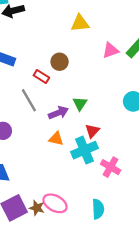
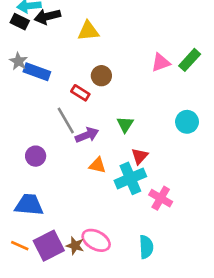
yellow triangle: (80, 23) -> (88, 31), moved
purple arrow: (58, 113) -> (87, 135), moved

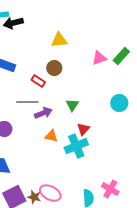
yellow triangle: (88, 31) -> (59, 40), moved
gray line: (66, 120) -> (27, 102), turned -60
pink cross: (161, 198) -> (110, 189), moved

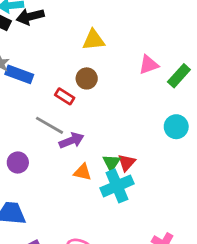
green rectangle: (121, 56) -> (179, 76), moved
gray line: (27, 102) -> (49, 125), turned 30
green triangle: (72, 105) -> (111, 163), moved

